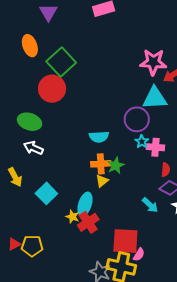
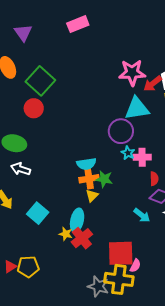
red circle: (52, 89) -> (34, 108), size x0.7
cyan semicircle: (99, 137) -> (86, 164), moved
green star: (116, 165) -> (104, 179), turned -30

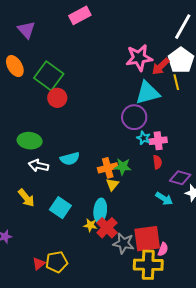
red circle: (34, 108) -> (57, 98), moved
cyan semicircle: (86, 164) -> (70, 159), moved
red semicircle: (154, 179) -> (157, 162), moved
gray star: (98, 286) -> (124, 243), moved

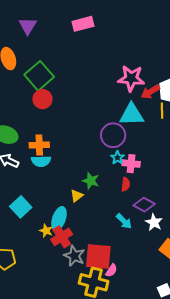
orange cross: (108, 168) -> (39, 145), moved

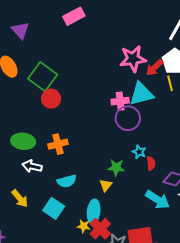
cyan star: (117, 158) -> (139, 152), moved
cyan semicircle: (41, 161) -> (67, 181), moved
pink cross: (131, 164) -> (120, 101), moved
cyan arrow: (124, 221) -> (158, 200), size x1.4

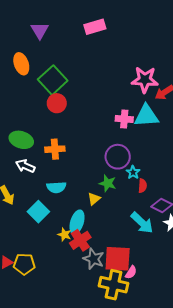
purple circle: (128, 118) -> (118, 157), moved

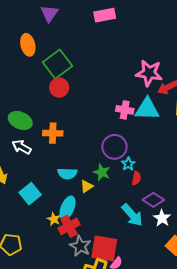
cyan semicircle: (56, 187) -> (67, 174), moved

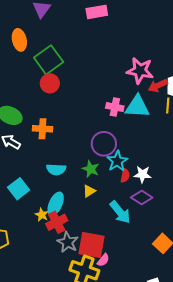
cyan star: (128, 164) -> (117, 161), size x1.5
yellow triangle: (87, 186) -> (89, 191), moved
white star: (162, 218) -> (142, 174), moved, turned -30

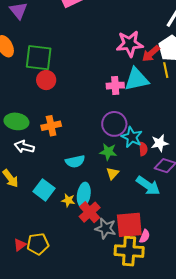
green square: (49, 60) -> (39, 58), turned -32
yellow star: (42, 215) -> (68, 200), moved

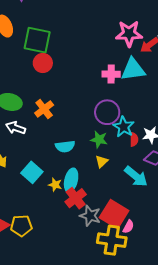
orange cross: (51, 126) -> (44, 109), turned -30
red square: (129, 225) -> (114, 214), turned 32

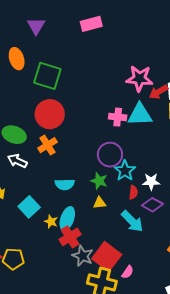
red circle: (43, 63) -> (50, 114), moved, size x1.5
red semicircle: (134, 139) -> (133, 192), moved
yellow triangle: (102, 161) -> (99, 203), turned 32
pink semicircle: (128, 227) -> (128, 272), moved

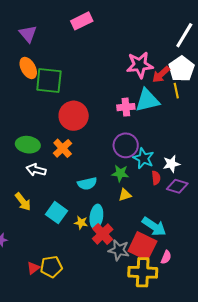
orange ellipse: (17, 59) -> (28, 68), moved
red circle: (50, 114) -> (74, 116), moved
cyan arrow: (132, 221) -> (154, 226), moved

